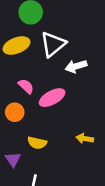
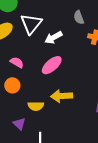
pink ellipse: (52, 98) -> (52, 65), moved
yellow arrow: (85, 139) -> (62, 96), moved, size x1.5

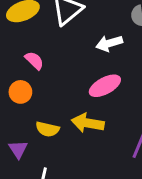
white arrow: (53, 38) -> (109, 43), moved
pink ellipse: (52, 65) -> (105, 86), moved

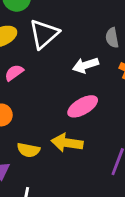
pink semicircle: (34, 60) -> (14, 73), moved, turned -78

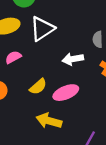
yellow semicircle: (28, 150) -> (38, 87), moved, turned -60

